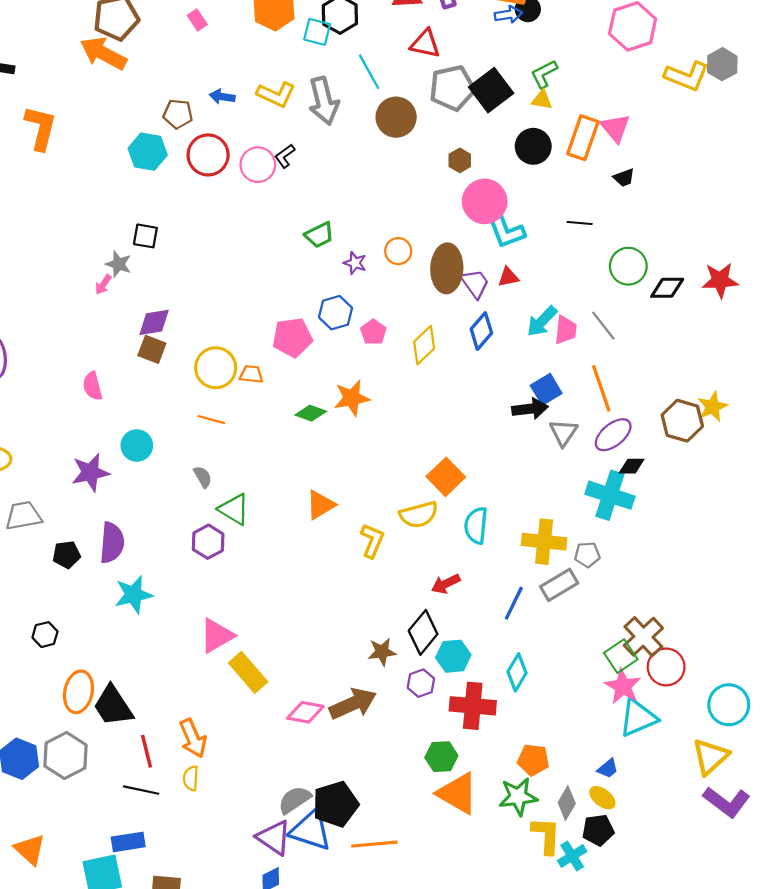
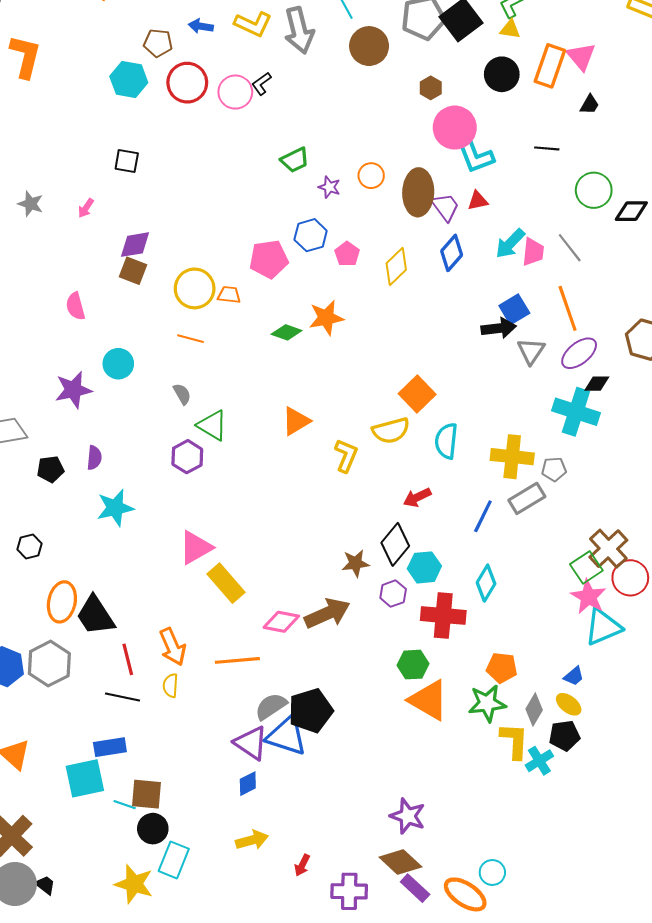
black trapezoid: (624, 178) -> (590, 105), turned -40
gray star: (118, 264) -> (31, 204), moved
purple semicircle: (112, 543) -> (94, 458), size x0.6
orange line: (374, 844) -> (237, 660), moved

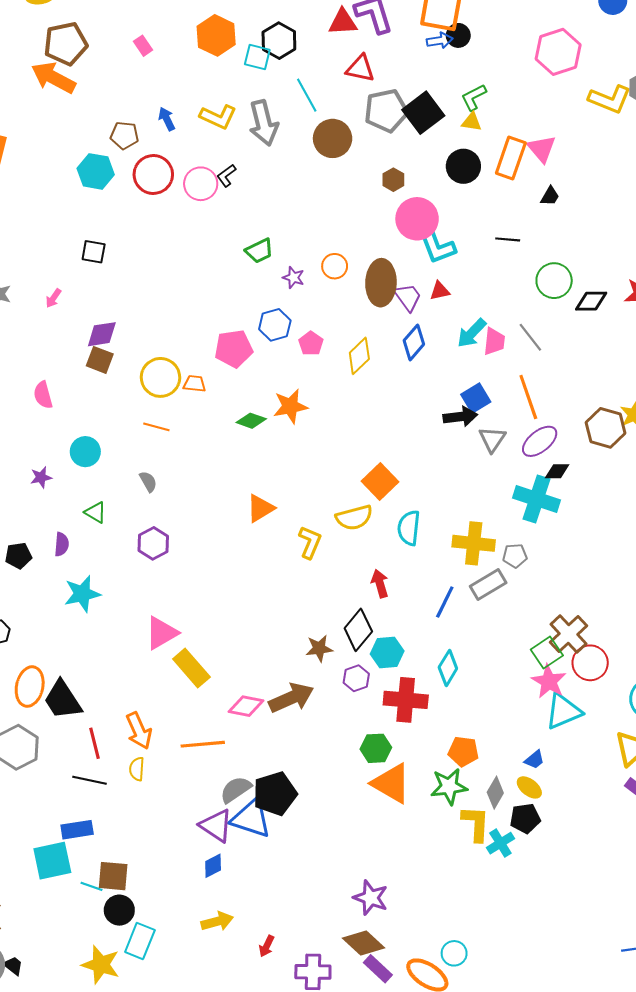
blue arrow: (201, 26) -> (167, 119), turned 55
purple star: (73, 390) -> (41, 477), size x0.6
green triangle: (212, 425) -> (96, 512), moved, size x0.7
red arrow: (417, 497) -> (380, 583), turned 100

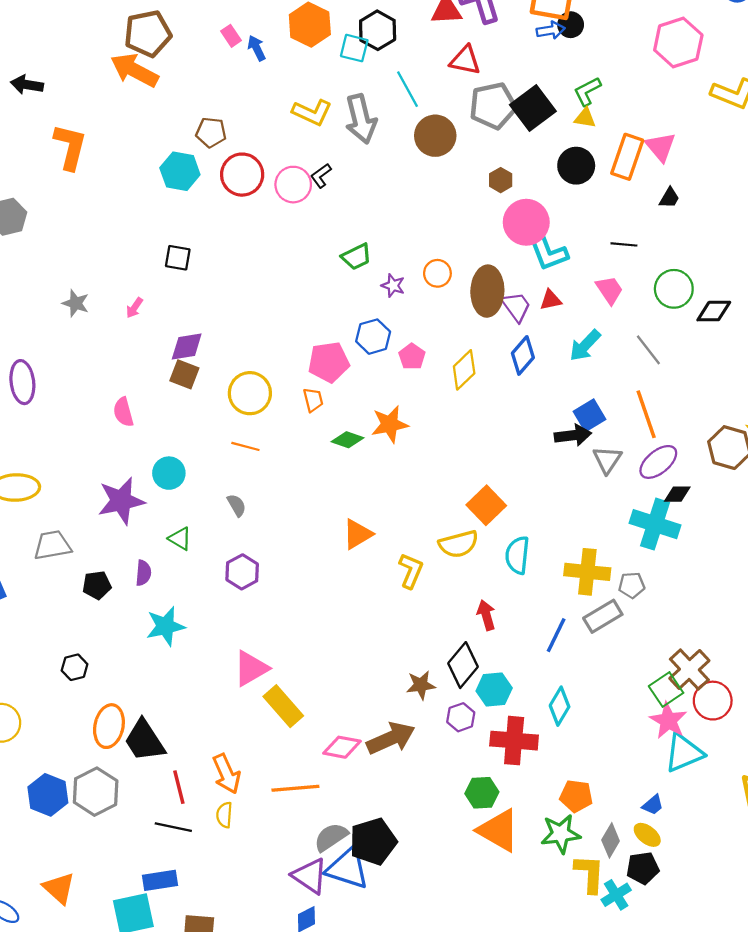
blue arrow: (167, 119) -> (257, 48), moved
pink trapezoid: (494, 341) -> (609, 290), moved, turned -40
orange trapezoid: (194, 384) -> (313, 400), moved, turned 70
purple star: (41, 477) -> (121, 501), size x2.0

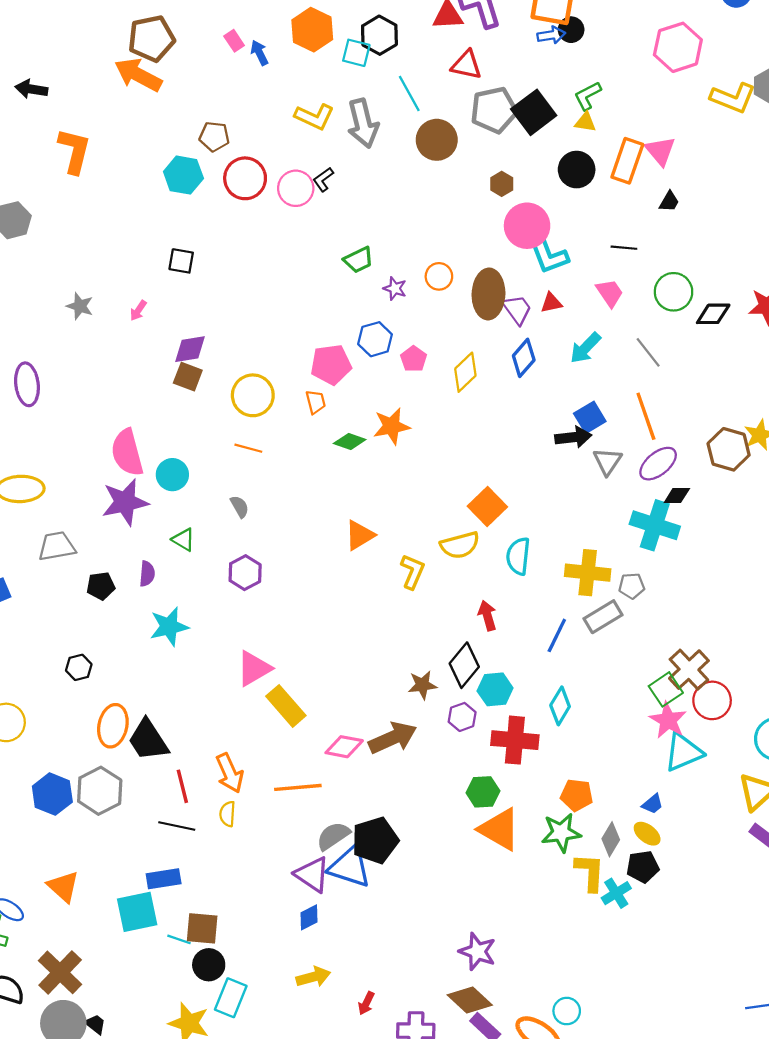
pink semicircle: (123, 412) -> (127, 453), moved, size x1.6

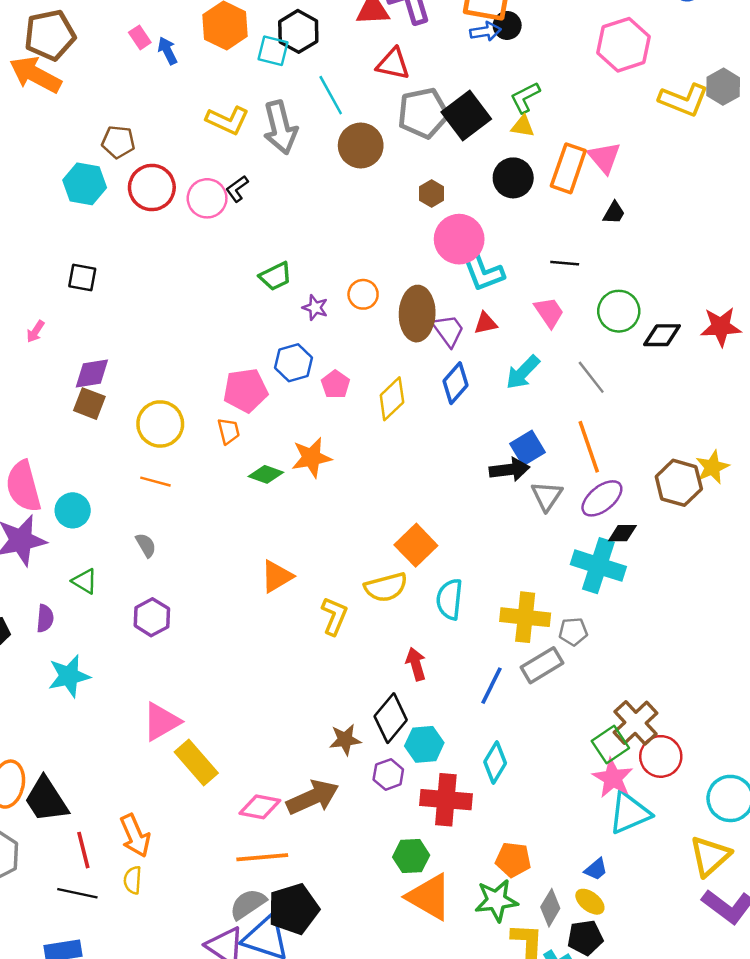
orange line: (298, 787) -> (262, 857), moved

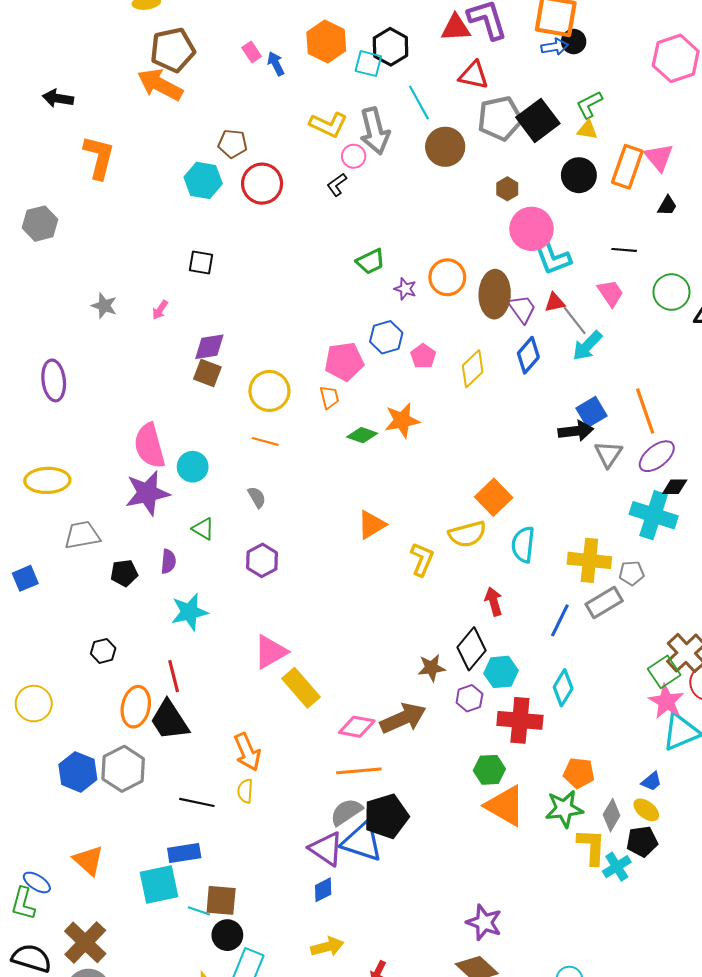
pink circle: (207, 198) -> (354, 156), moved, size x0.7
orange circle: (363, 294) -> (447, 277), size x1.4
gray line: (591, 377) -> (575, 320), moved
red line: (83, 850) -> (174, 676), moved

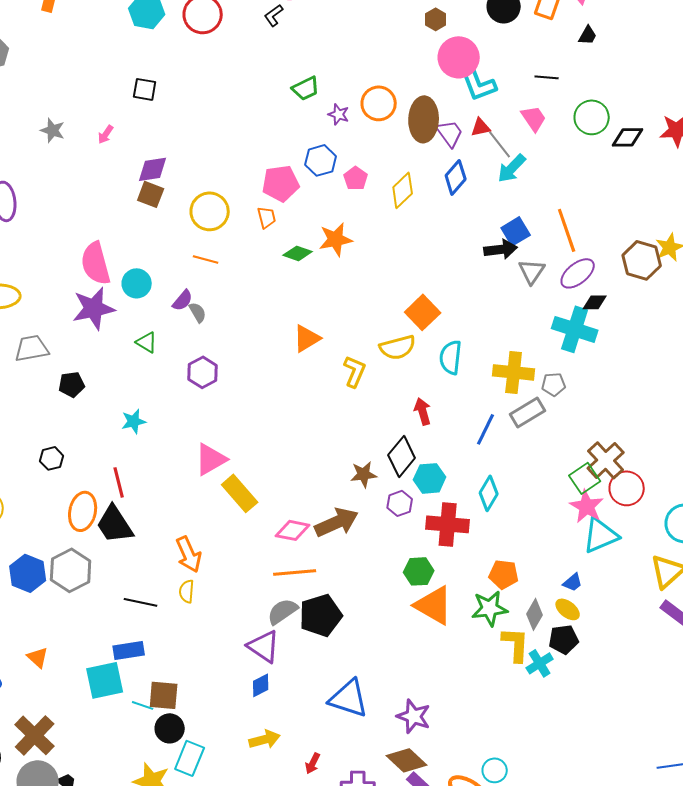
purple semicircle: (168, 561) -> (183, 300), moved, turned 35
cyan star: (189, 612) -> (134, 421), size x0.7
blue triangle: (362, 841) -> (349, 698), moved
orange triangle: (88, 860) -> (38, 657), size x0.7

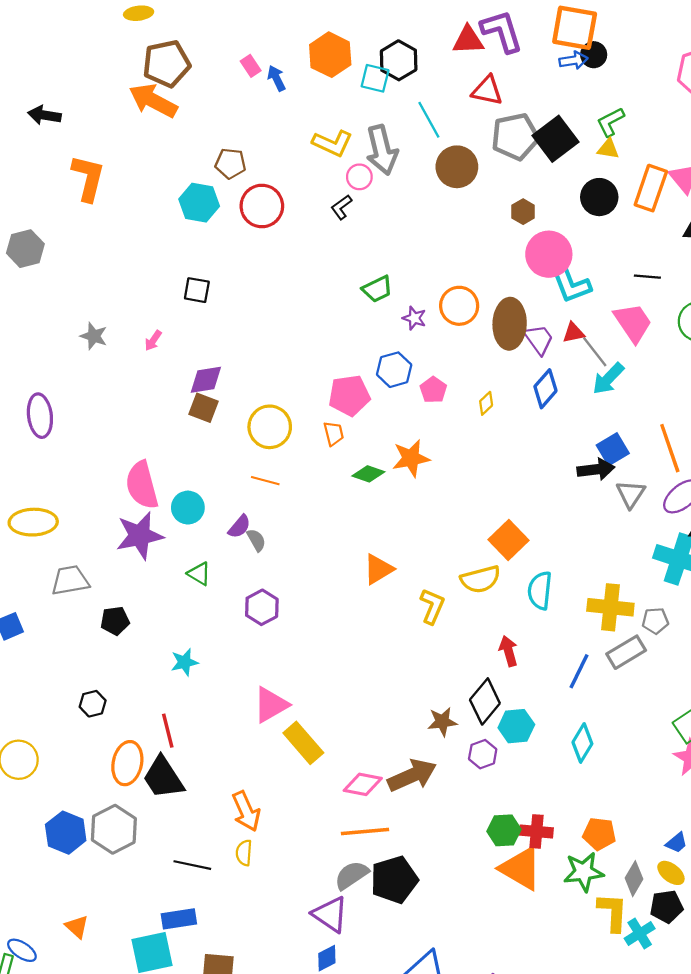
pink trapezoid: (534, 118) -> (633, 323), size x1.4
yellow diamond: (403, 190) -> (486, 403), size x0.6
red cross: (448, 524) -> (536, 831), moved, size x0.7

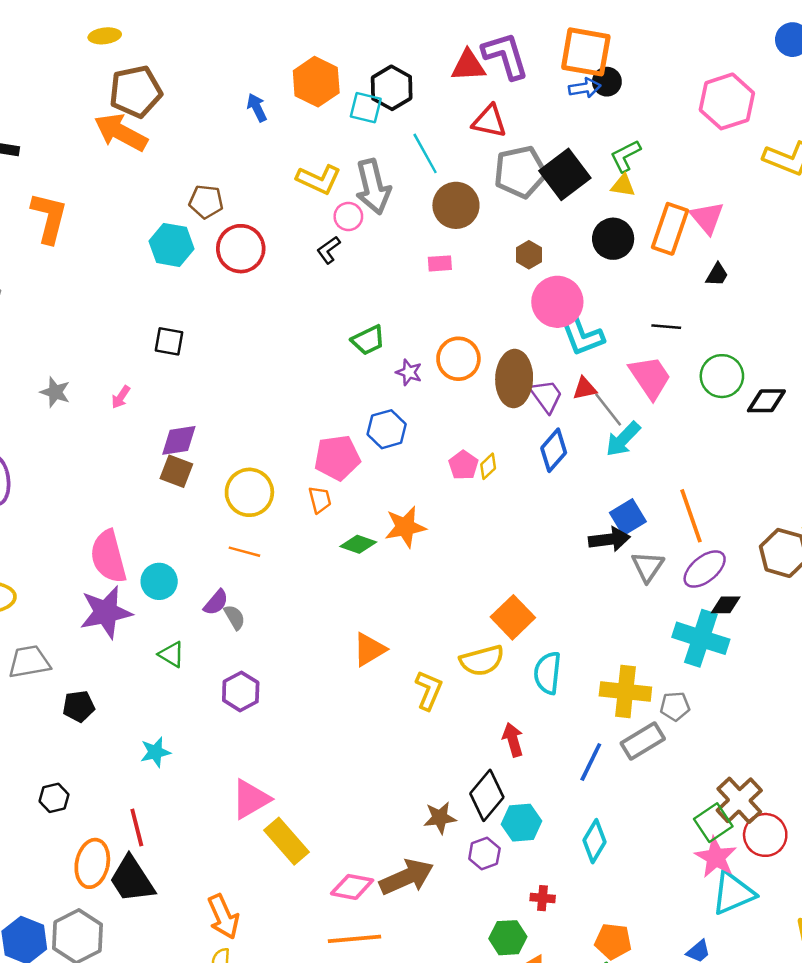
pink rectangle: (251, 66) -> (440, 263), moved, turned -60
pink pentagon: (433, 390) -> (463, 465), moved
red cross: (536, 831) -> (543, 898), moved, size x0.7

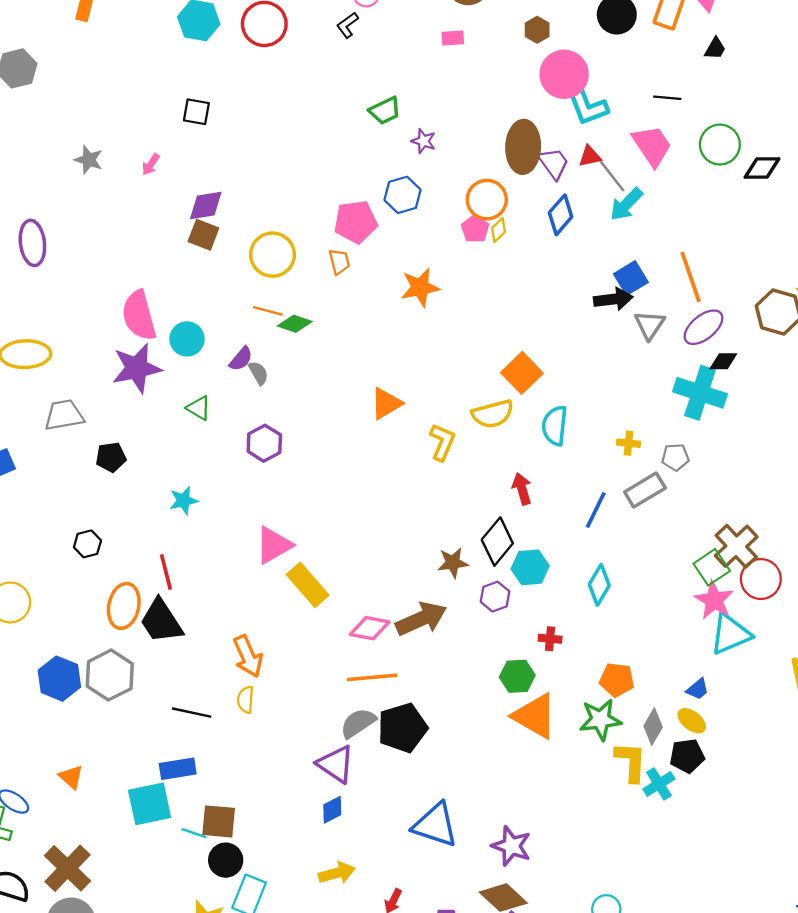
orange circle: (458, 359) -> (487, 200), moved
green diamond: (358, 544) -> (295, 324), moved
yellow cross: (625, 691) -> (629, 443), size x0.5

